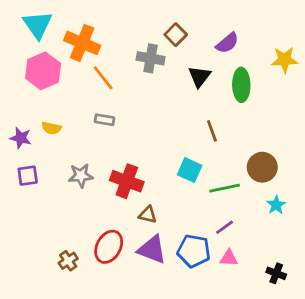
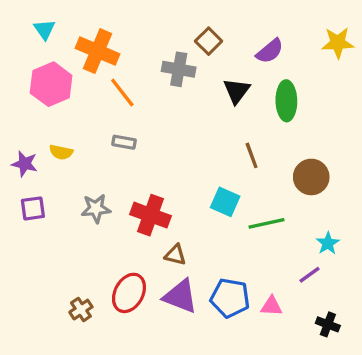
cyan triangle: (37, 25) -> (44, 30), size x0.6
yellow star: (285, 60) -> (338, 43), moved
brown circle: (262, 167) -> (311, 177), moved
purple line: (225, 227) -> (310, 275), moved

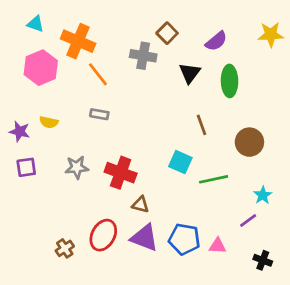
cyan triangle: (44, 30) -> (36, 24), turned -36

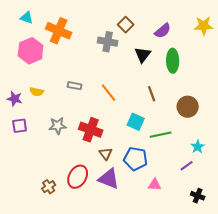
orange line: (98, 74) -> (109, 93), moved
brown triangle: (140, 205) -> (106, 154), turned 40
blue pentagon: (184, 239) -> (136, 159), moved
pink triangle: (218, 246) -> (155, 185), moved

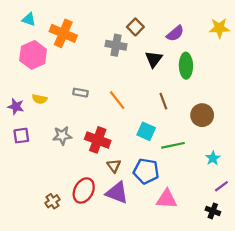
purple line: (187, 166) -> (221, 186), moved
pink triangle: (155, 185) -> (167, 199), size x1.5

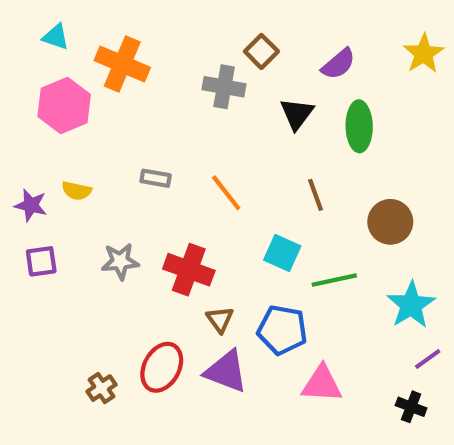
yellow star: (219, 28) -> (424, 54), turned -30
cyan star: (213, 158) -> (411, 305), size x1.6

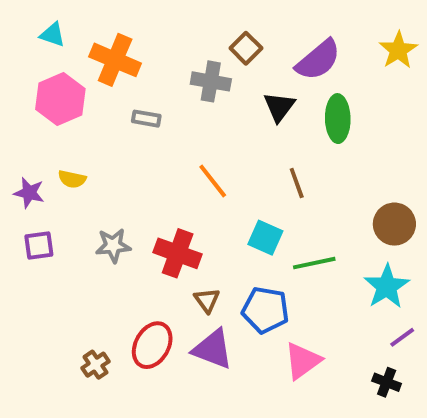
purple semicircle: (338, 64) -> (318, 60), size x1.4
gray rectangle: (156, 178) -> (146, 119), moved
brown circle: (390, 222) -> (394, 224), moved
pink triangle: (322, 384) -> (303, 361), turned -39

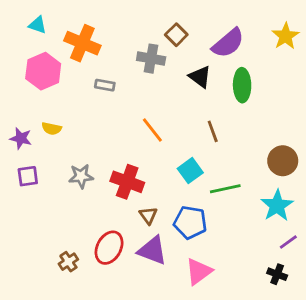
black triangle: (279, 107) -> (200, 77), turned -30
cyan square: (265, 238) -> (190, 171), turned 30
pink triangle: (303, 361) -> (199, 271), moved

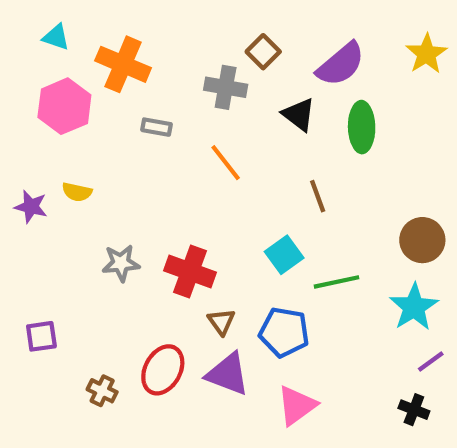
orange line: (152, 130) -> (226, 163), moved
purple square: (28, 176) -> (41, 336), moved
brown cross: (68, 262) -> (102, 391), turned -30

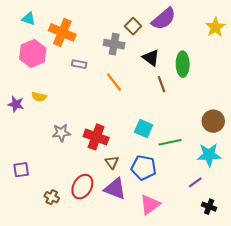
purple semicircle: (341, 64) -> (164, 19), moved
brown line: (318, 196) -> (162, 84), moved
cyan square: (284, 255) -> (144, 129), turned -30
cyan star: (414, 307) -> (209, 155), turned 30
purple line: (431, 361) -> (195, 182), moved

